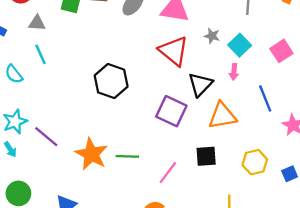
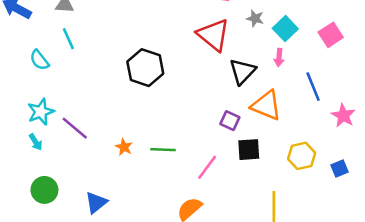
purple square: (171, 111) -> (230, 121), moved, size x0.6
orange triangle: (222, 116) -> (266, 105), turned 32
orange star: (91, 154) -> (124, 147), size x0.5

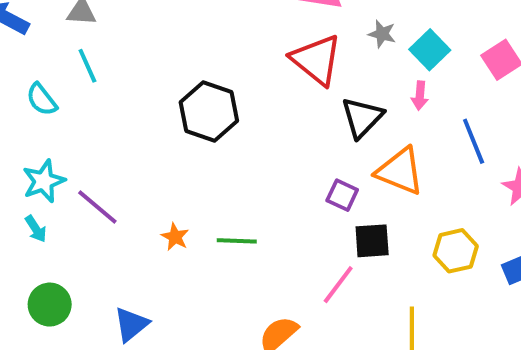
pink line: (207, 167) -> (338, 285), moved

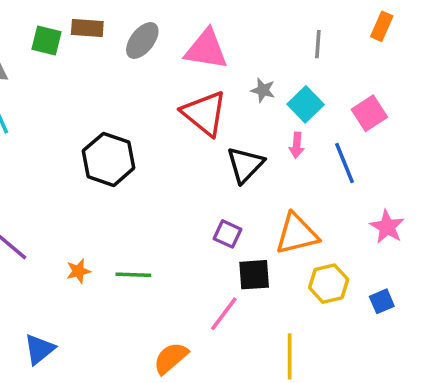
blue line: (474, 141) -> (345, 163), moved
orange triangle: (400, 171) -> (297, 234), moved, turned -36
orange star: (175, 237) -> (78, 271), turned 30

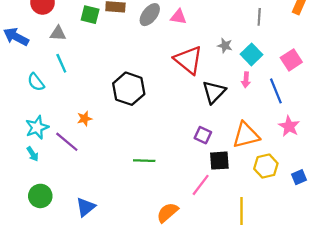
pink triangle: (206, 49) -> (179, 17), moved, size x0.6
pink star: (387, 227) -> (289, 126), moved
orange star: (78, 271) -> (85, 119), moved

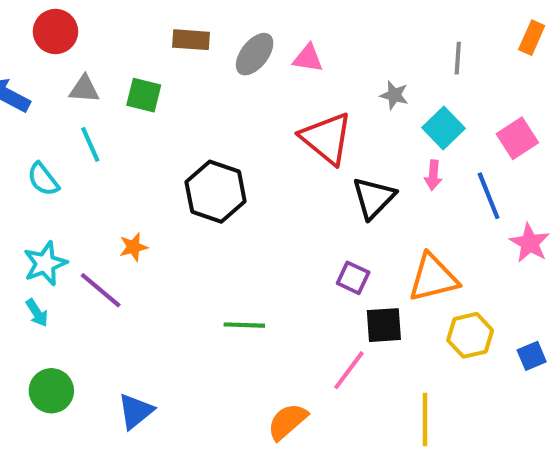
green square: (90, 15) -> (144, 95), moved
gray star: (225, 46) -> (394, 95), moved
pink star: (289, 126) -> (530, 243), moved

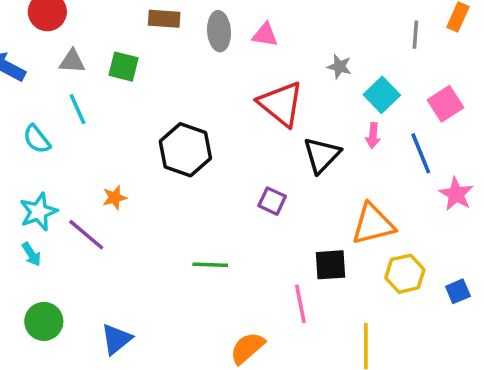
gray ellipse: (255, 54) -> (219, 31), turned -42
gray line: (458, 58) -> (415, 35), moved
purple square: (353, 278) -> (272, 201), moved
pink line: (349, 370) -> (300, 304), turned -48

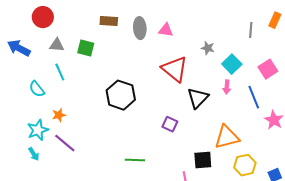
orange star: (115, 198) -> (59, 115), moved

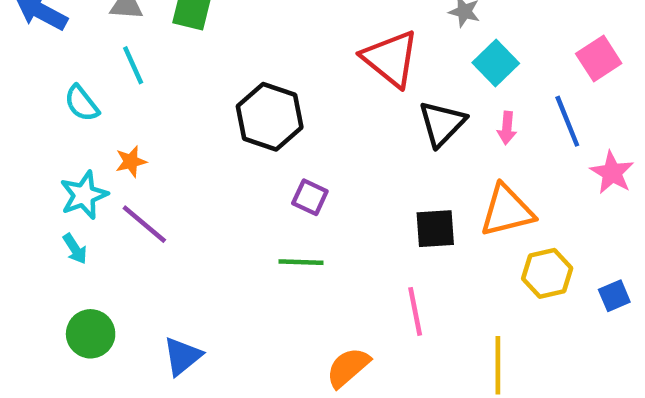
cyan square: (232, 64) -> (496, 63), moved
pink arrow: (227, 87) -> (507, 128), moved
purple square: (170, 124) -> (310, 197), moved
black square: (203, 160) -> (435, 229), moved

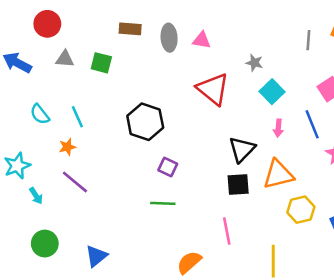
cyan line: (133, 65) -> (77, 117), moved
black triangle: (442, 123) -> (242, 149), moved
cyan star: (84, 195) -> (17, 166), moved

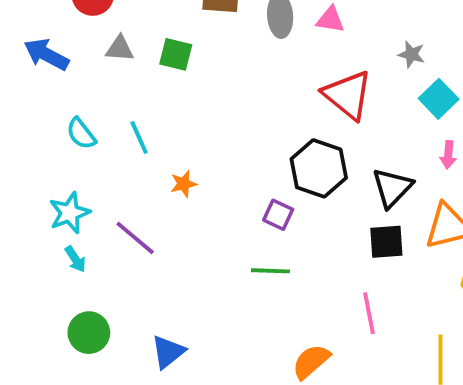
black hexagon: (145, 122) -> (319, 168), moved
orange star: (67, 147) -> (184, 184), moved
cyan star: (17, 166) -> (70, 213), moved

